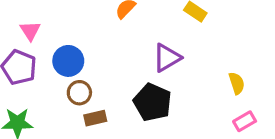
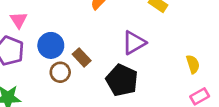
brown rectangle: (95, 118) -> (82, 57), moved, turned 60

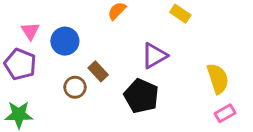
blue circle: (51, 45) -> (65, 41), moved
yellow semicircle: (193, 64) -> (218, 79), size x1.5

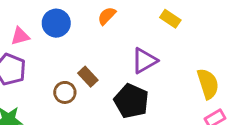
pink triangle: (30, 31) -> (20, 36), turned 48
blue circle: (65, 41) -> (56, 23), moved

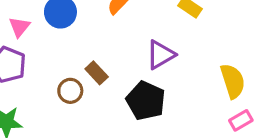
pink triangle: (20, 36) -> (19, 27), turned -36

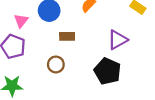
brown rectangle: (97, 73) -> (67, 36), moved, turned -48

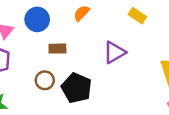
black pentagon: (108, 71) -> (76, 88), moved

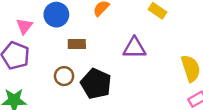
purple triangle: (115, 52) -> (134, 48), turned 30

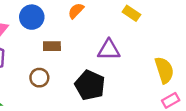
black pentagon: (96, 84) -> (90, 85), moved

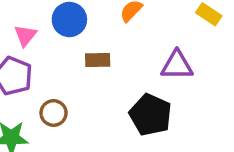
brown circle: (39, 78) -> (54, 113), moved

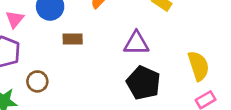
black pentagon: (151, 115) -> (143, 83), moved

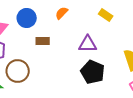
brown circle: (37, 81) -> (18, 71), size x1.5

